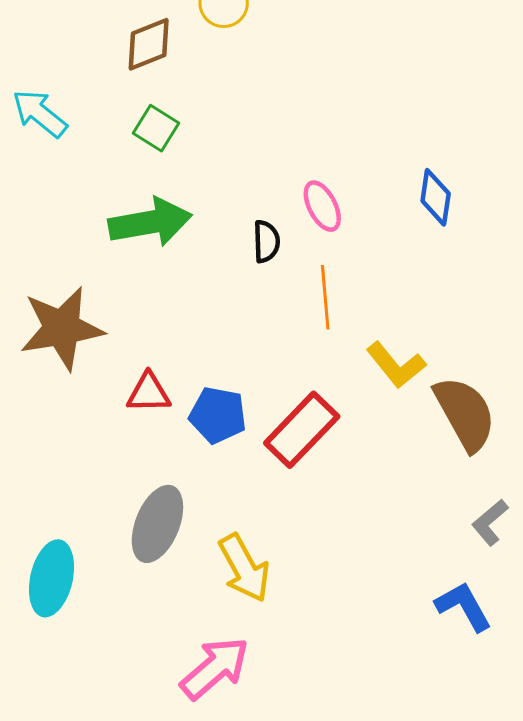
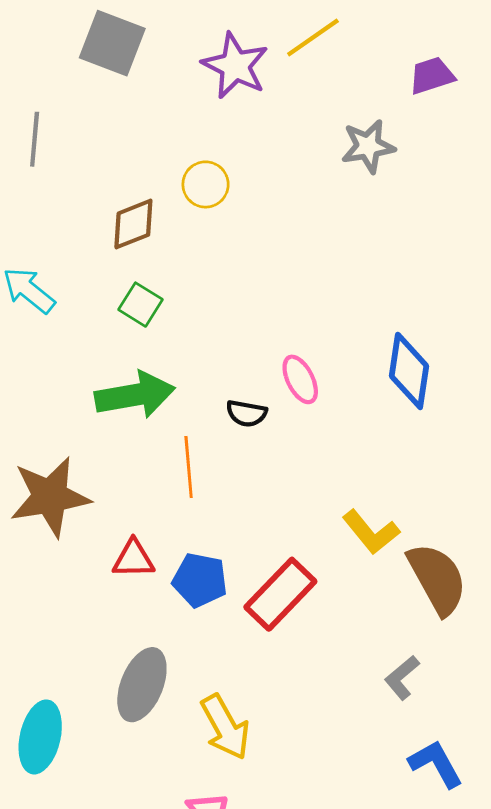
blue diamond: (436, 197) -> (409, 371), size x1.4
black semicircle: (266, 241) -> (247, 413), turned 102
orange line: (325, 297) -> (189, 467), moved
gray L-shape: (490, 522) -> (402, 678), moved

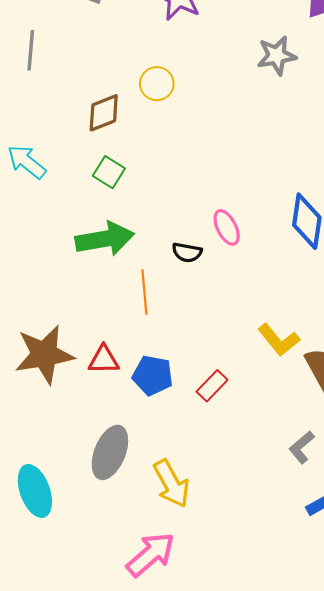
brown star: (50, 497) -> (44, 355), moved
red rectangle: (280, 594) -> (212, 386), size x0.6
cyan ellipse: (40, 737) -> (35, 491), turned -33

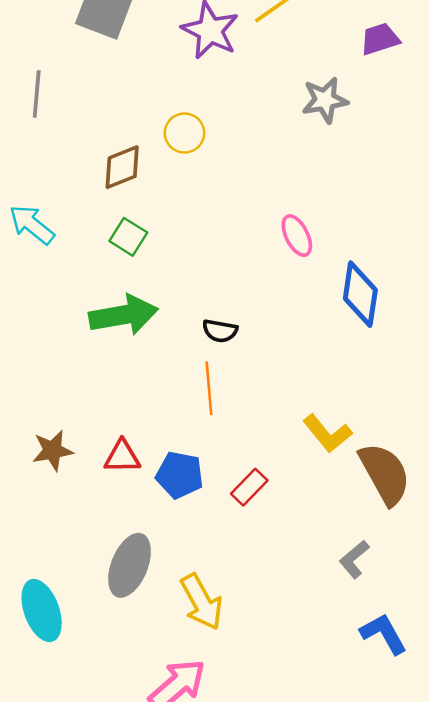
pink ellipse: (227, 227) -> (297, 236), moved
orange line: (144, 292) -> (209, 388), moved
brown star: (44, 355) -> (53, 451), size x0.6

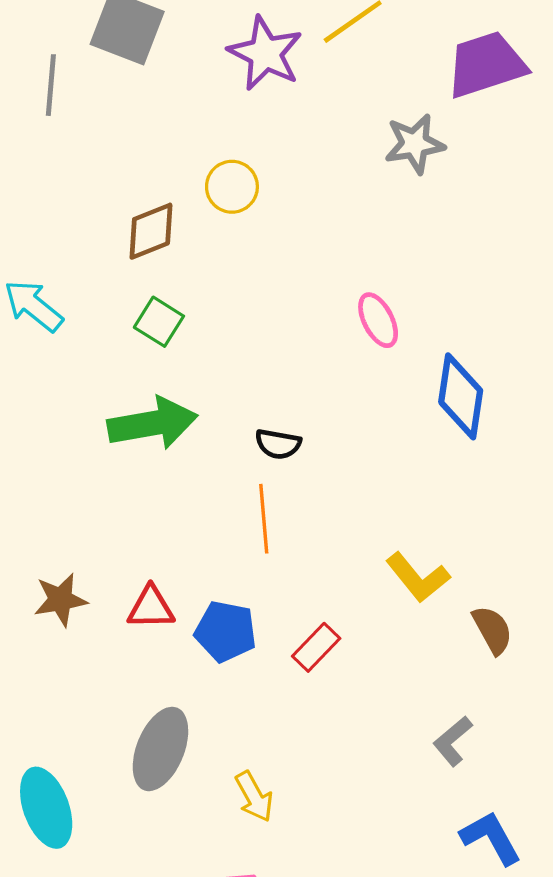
purple trapezoid: (380, 39) -> (486, 64), size x1.6
gray line: (37, 94) -> (51, 85), moved
brown semicircle: (385, 474) -> (492, 630), size x0.6
yellow arrow: (202, 602) -> (254, 797), size x0.7

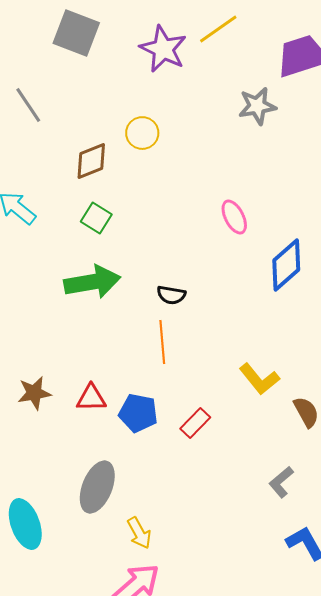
gray line: (51, 85) -> (28, 105), moved, turned -39
blue diamond: (461, 396) -> (286, 265), turned 40
yellow arrow: (254, 797) -> (139, 533), moved

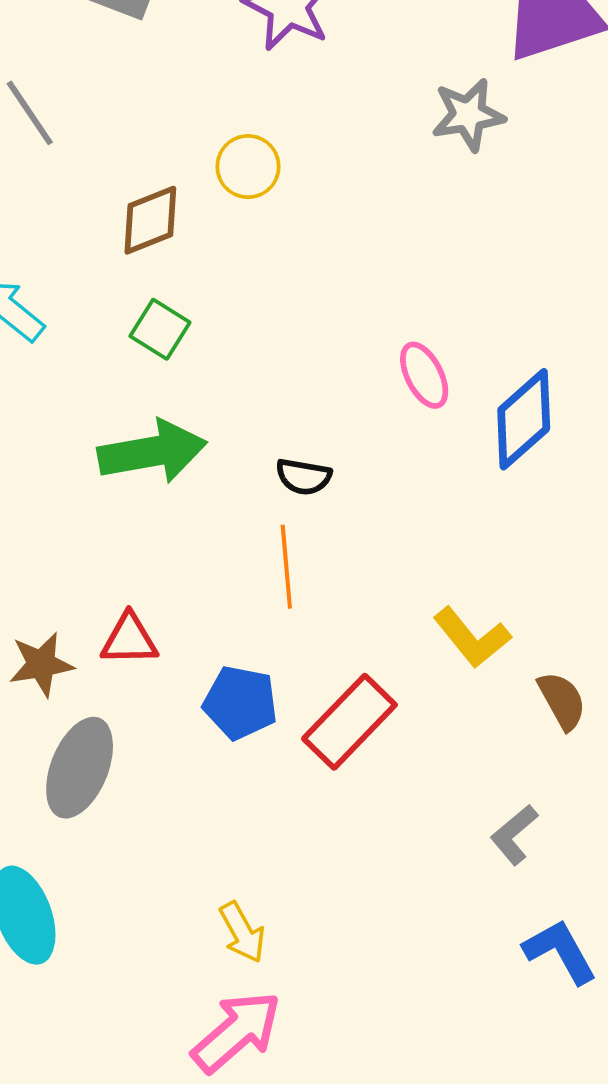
pink ellipse: (234, 217) -> (424, 375), moved
red triangle: (91, 398) -> (129, 639), moved
red rectangle: (195, 423) -> (349, 722), size x1.6
gray ellipse: (97, 487) -> (80, 768), moved

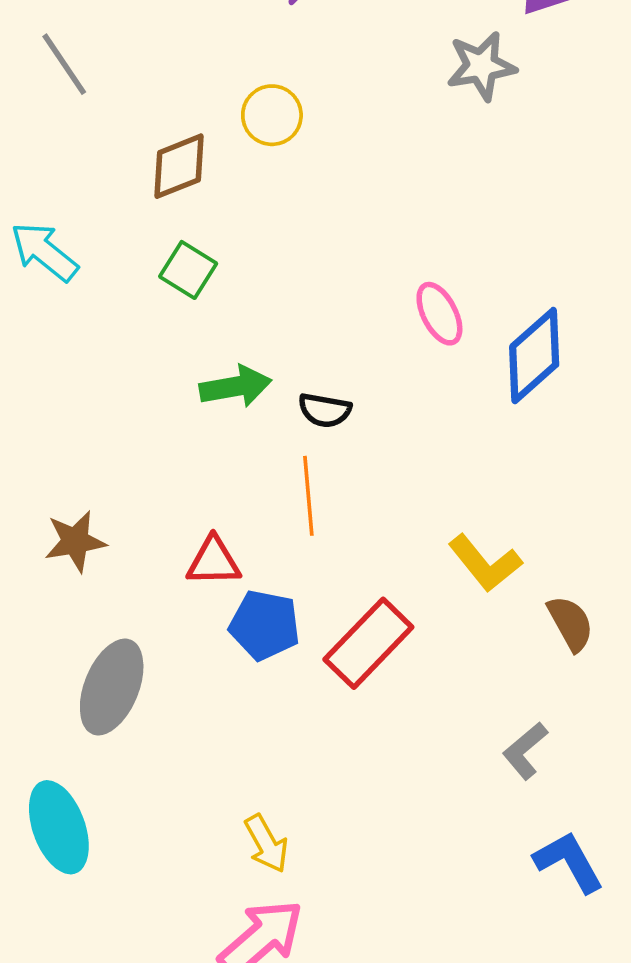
green arrow: (152, 452) -> (235, 387), moved, size x0.7
red triangle: (129, 639) -> (214, 561), moved
brown star: (41, 664) -> (75, 541), moved

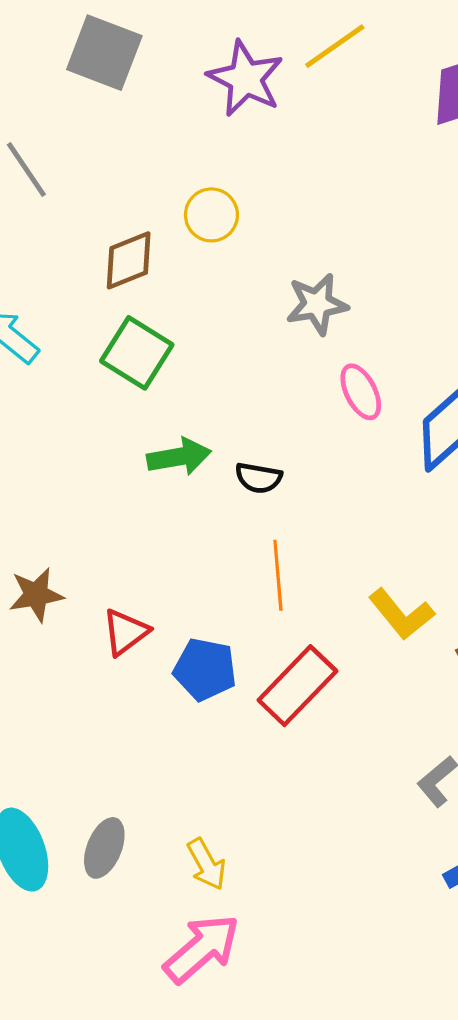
gray star: (481, 66) -> (317, 304), moved
green square: (188, 270) -> (137, 353), size x1.4
orange line: (308, 496) -> (278, 575), moved
red triangle: (214, 561) -> (125, 632), moved, turned -36
gray ellipse: (112, 687) -> (104, 848), moved, size x0.7

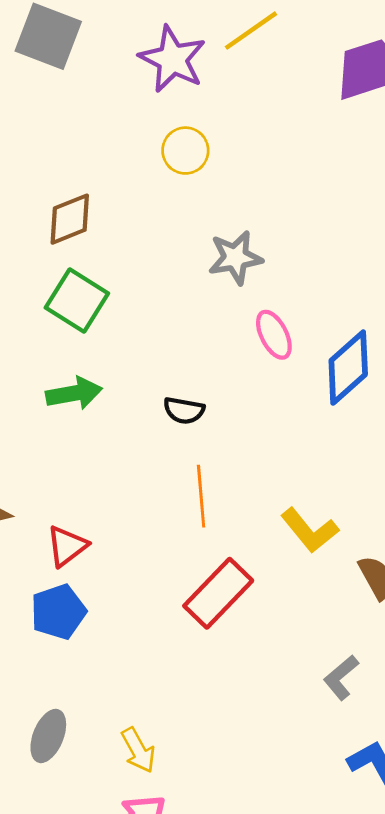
yellow circle: (211, 215) -> (185, 151), moved
green arrow: (179, 457) -> (74, 393), moved
blue pentagon: (205, 669) -> (58, 612), moved, turned -30

